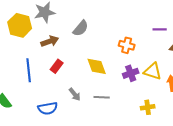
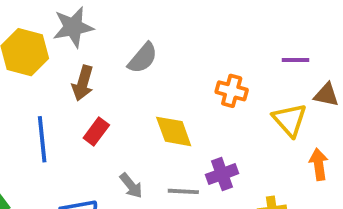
brown arrow: (50, 41) -> (83, 83), turned 126
yellow triangle: (153, 71) -> (290, 120), moved, turned 30
purple cross: (131, 73) -> (222, 174), moved

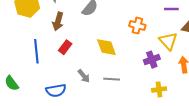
purple cross: (222, 174) -> (152, 60), moved

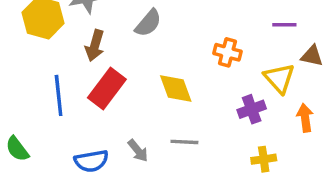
red rectangle: (65, 47) -> (107, 89), size x1.6
gray arrow: (84, 76) -> (138, 151), moved

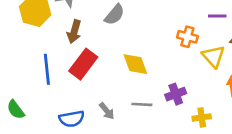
orange cross: (227, 52) -> (187, 37), moved
purple cross: (252, 109) -> (176, 94), moved

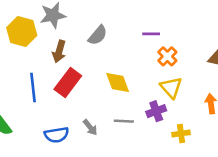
purple line: (217, 16) -> (151, 34), moved
orange cross: (187, 37) -> (167, 56), turned 30
yellow triangle: (213, 56) -> (171, 87), moved

